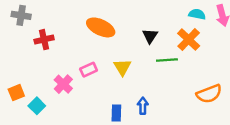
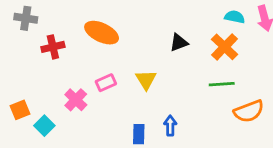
orange ellipse: (101, 27) -> (102, 33), moved
black triangle: (150, 36) -> (179, 43), turned 35
green line: (167, 60) -> (222, 84), moved

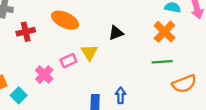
black triangle: (179, 43) -> (116, 33), moved
yellow triangle: (146, 80) -> (89, 52), moved

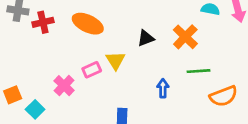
red cross: (26, 32) -> (43, 22), moved
orange cross: (164, 32) -> (185, 37), moved
blue arrow: (121, 95) -> (163, 88), moved

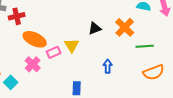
orange ellipse: (88, 24) -> (35, 39), moved
green line: (198, 71) -> (145, 46), moved

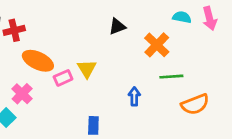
black triangle: (95, 28) -> (117, 26), moved
green line: (145, 46) -> (171, 77), moved
pink cross: (33, 64) -> (22, 94), moved

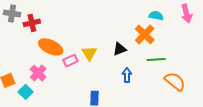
cyan semicircle: (182, 17) -> (156, 16), moved
black triangle: (117, 26) -> (120, 49), moved
orange semicircle: (195, 104) -> (175, 81), turned -120

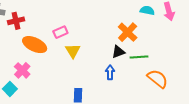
cyan semicircle: (156, 16) -> (147, 10), moved
black triangle: (120, 49) -> (118, 52), moved
pink rectangle: (70, 61) -> (60, 32), moved

